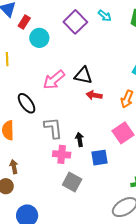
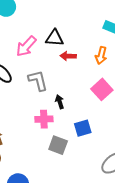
gray L-shape: (53, 128) -> (38, 80), moved
blue square: (100, 158) -> (83, 128), moved

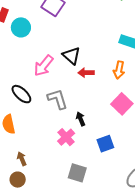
black triangle: (55, 38) -> (71, 56), turned 42
pink cross: (44, 119) -> (66, 137), turned -36
gray square: (58, 145) -> (77, 173), moved

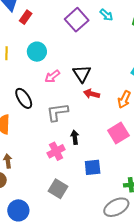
cyan circle: (21, 27) -> (37, 52), moved
pink arrow: (44, 66) -> (52, 76), size x0.7
gray L-shape: (58, 99) -> (57, 112), turned -95

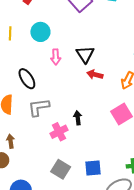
pink arrow: (52, 76) -> (56, 57), turned -56
gray L-shape: (57, 112) -> (39, 107), moved
blue square: (93, 167) -> (93, 168), moved

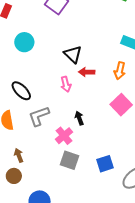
pink arrow: (56, 57) -> (66, 84), moved
gray square: (61, 169) -> (70, 160), moved

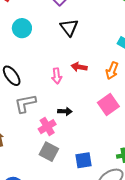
black triangle: (73, 54) -> (69, 27), moved
black arrow: (79, 118) -> (65, 111), turned 104

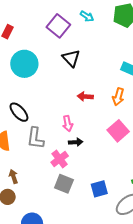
cyan circle: (22, 28) -> (24, 64), size x1.4
pink arrow: (57, 76) -> (68, 124), moved
gray L-shape: (25, 103) -> (35, 138), turned -65

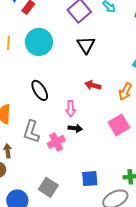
black ellipse: (19, 112) -> (40, 90), moved
gray L-shape: (35, 138) -> (31, 132), moved
gray square: (64, 184) -> (48, 187), moved

